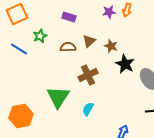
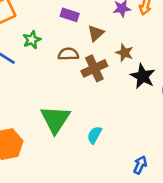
brown triangle: (89, 41) -> (96, 33), moved
brown cross: (88, 75) -> (94, 68), moved

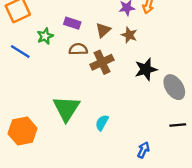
purple rectangle: (70, 15) -> (72, 23), moved
brown star: (124, 53) -> (129, 35), moved
black star: (143, 76) -> (146, 69), turned 30

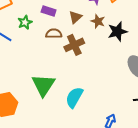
black star: (146, 69) -> (117, 32), moved
cyan semicircle: (102, 123) -> (74, 97), size x1.5

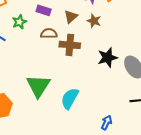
black star: (117, 32) -> (108, 58), moved
brown cross: (74, 45) -> (70, 45), turned 30

